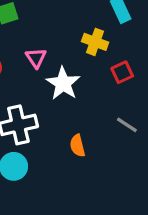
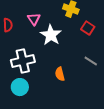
red square: (122, 72) -> (88, 28), turned -32

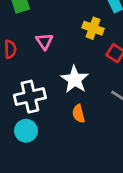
white star: (51, 35) -> (75, 79), moved

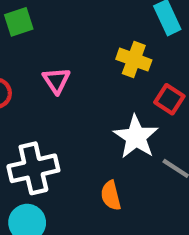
white star: (75, 79) -> (136, 137), moved

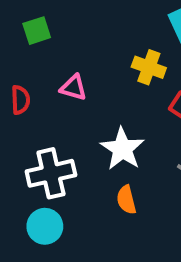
pink triangle: (56, 80) -> (73, 88), turned -40
white star: (136, 137) -> (122, 149), moved

